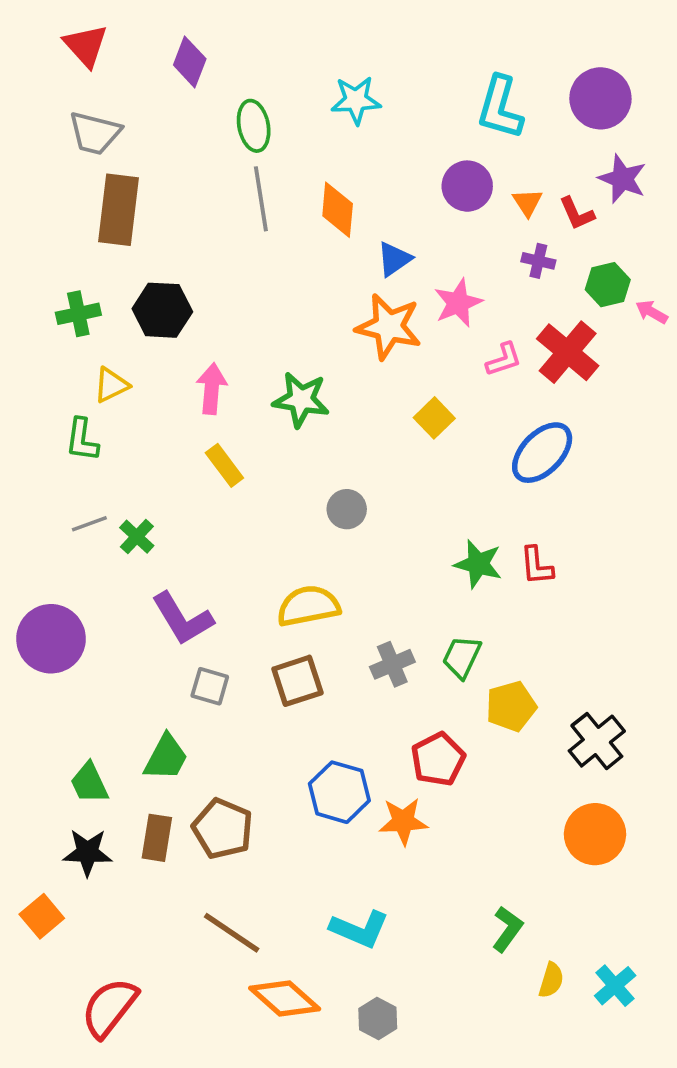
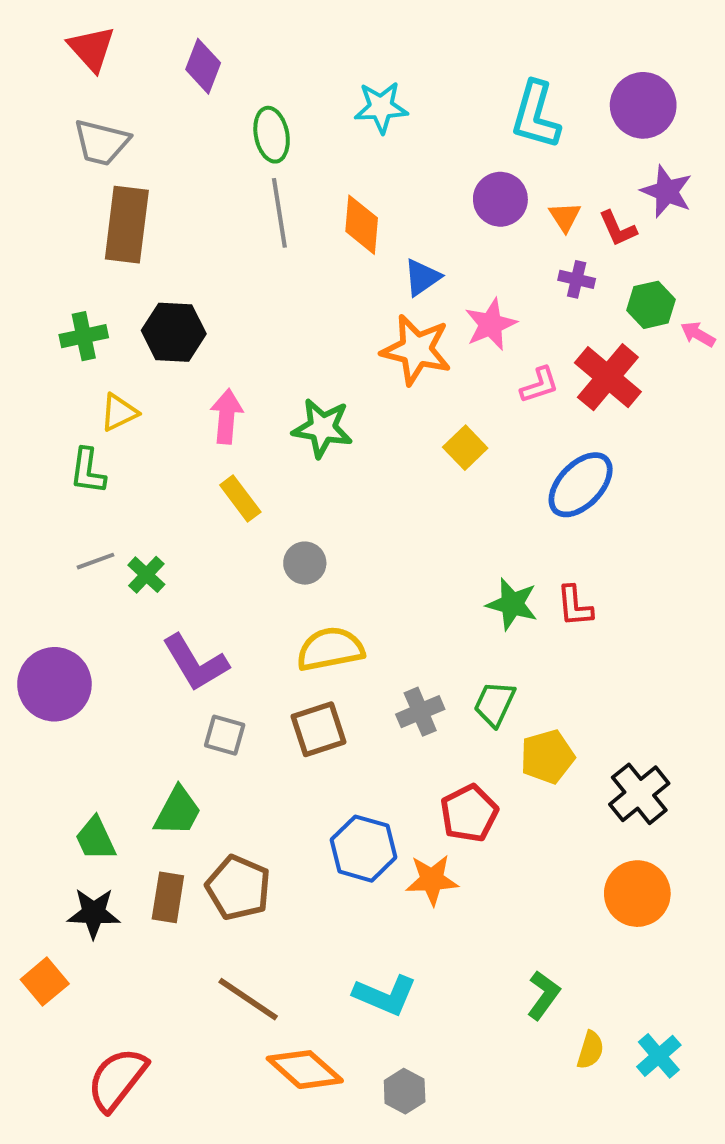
gray circle: (347, 509) -> (305, 563), moved

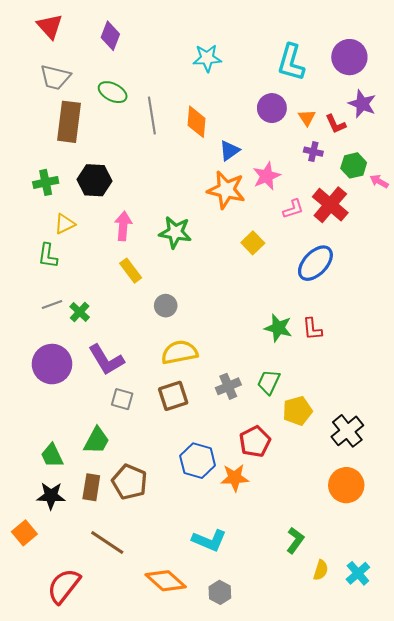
green ellipse: (272, 135) -> (113, 92), moved, turned -52
purple circle: (54, 684) -> (52, 364), moved
brown line: (248, 999) -> (107, 542), moved

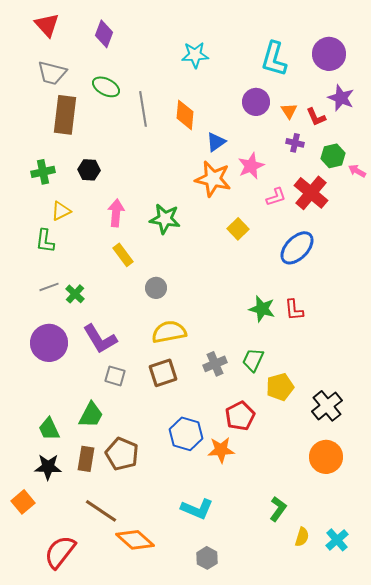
black hexagon: (94, 180) -> (89, 170), size x0.7
orange diamond: (166, 581) -> (135, 540), moved

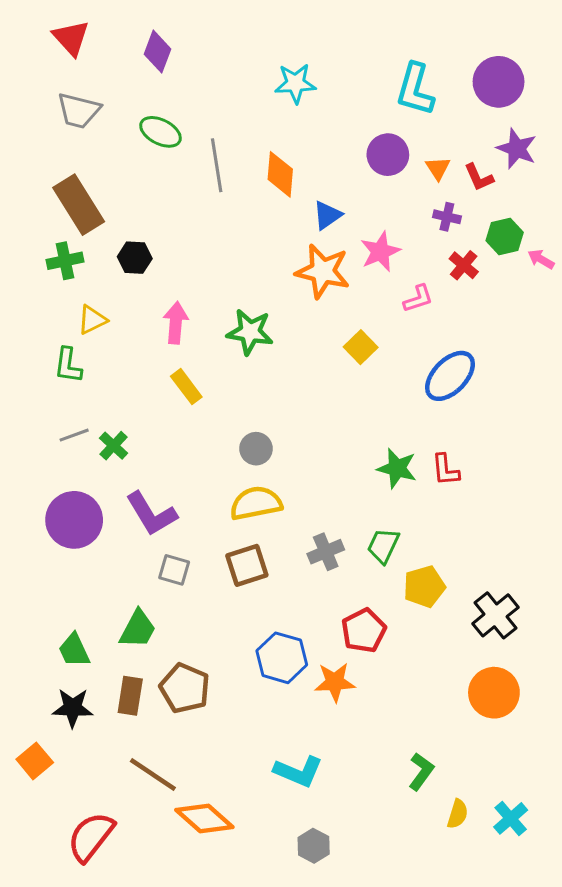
brown rectangle: (65, 115) -> (79, 205), moved, turned -39
red cross: (311, 193) -> (464, 265), moved, size x0.6
gray circle: (156, 288) -> (256, 449), moved

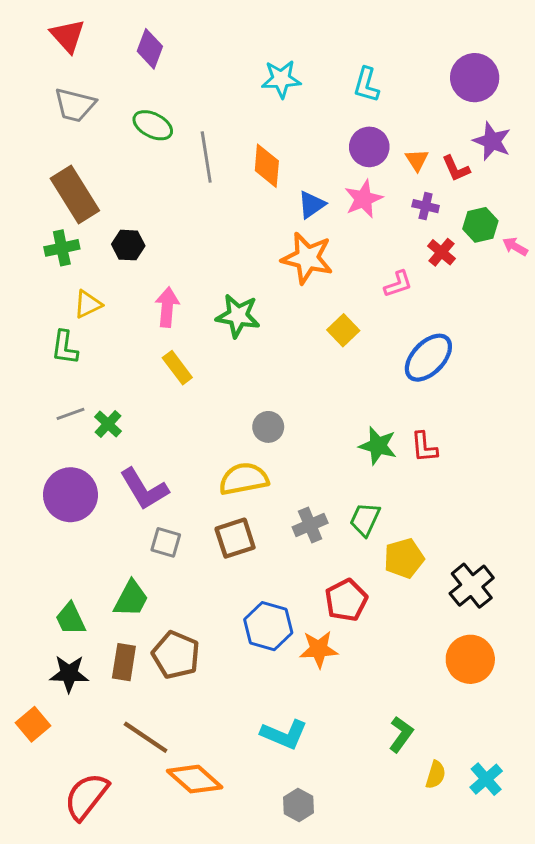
cyan L-shape: (415, 89) -> (366, 85), moved, size x0.7
pink star: (380, 252) -> (363, 199), moved
gray circle: (256, 449) -> (268, 427), moved

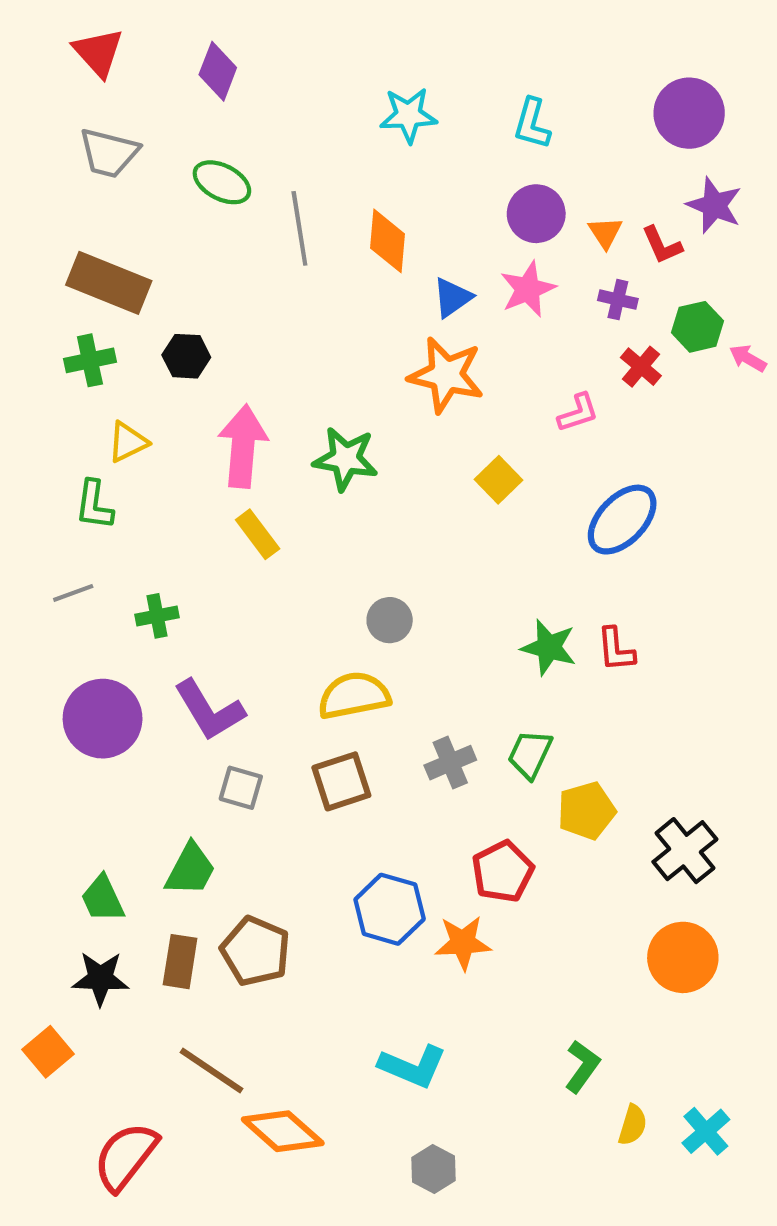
brown rectangle: (75, 195) -> (109, 283), turned -36
pink arrow: (167, 307) -> (243, 446), size x1.4
gray line: (70, 414) -> (73, 593), moved
green cross: (108, 424) -> (157, 616), turned 36

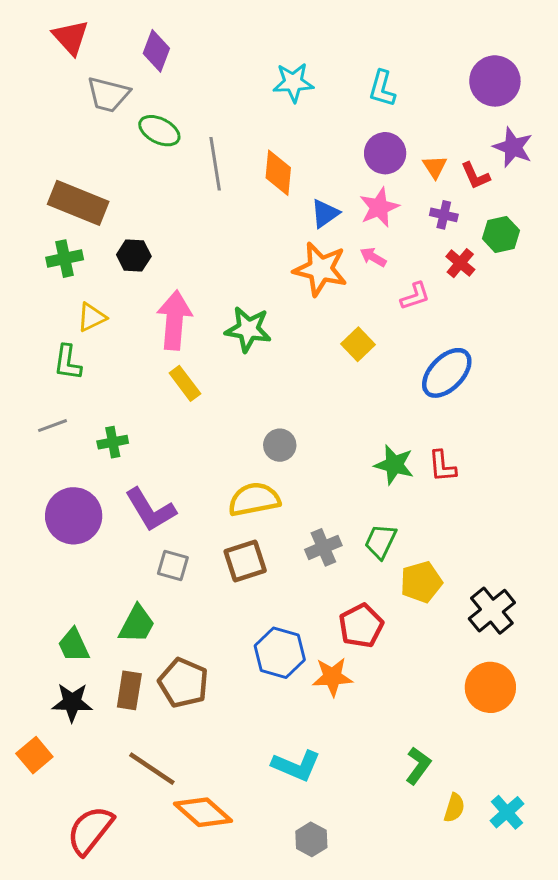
gray trapezoid: (109, 153) -> (108, 95), moved
pink arrow: (748, 358) -> (373, 257), moved

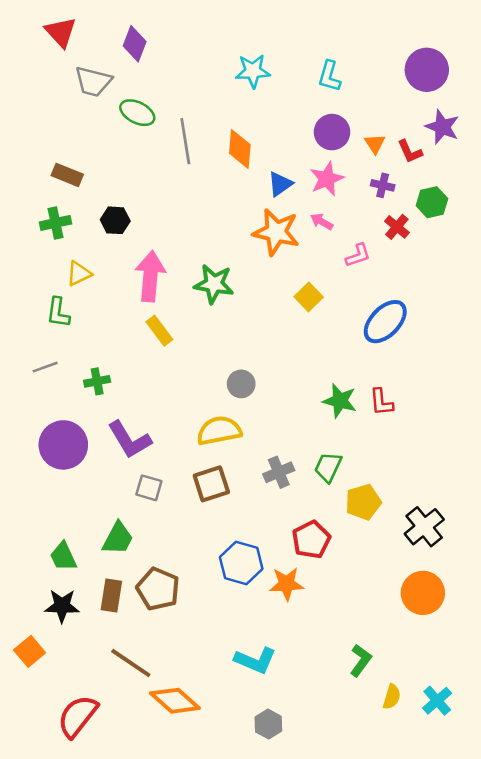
brown rectangle: (78, 203) -> (67, 175), size x0.6

